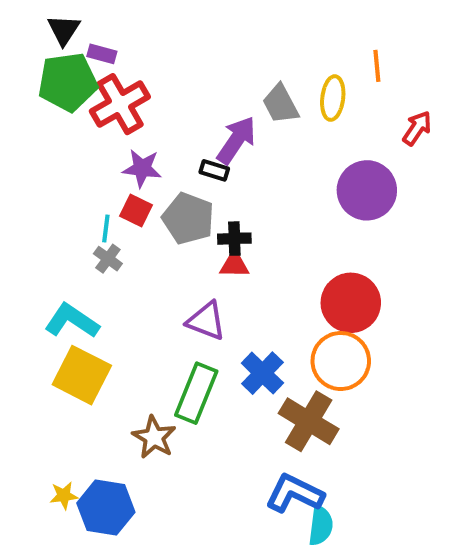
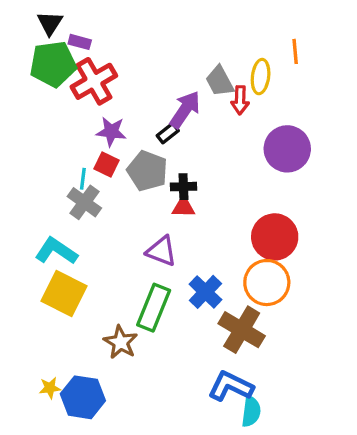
red arrow: (417, 128) -> (240, 100), moved, turned 148
black rectangle: (214, 170) -> (168, 133), turned -55
gray cross: (108, 259) -> (84, 202), size x1.5

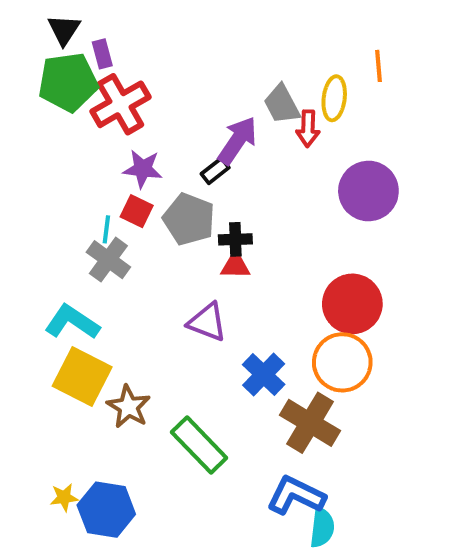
purple rectangle: (80, 42) -> (102, 54), turned 60
green rectangle: (154, 308) -> (199, 445), moved, turned -66
brown star: (121, 342) -> (129, 407), moved

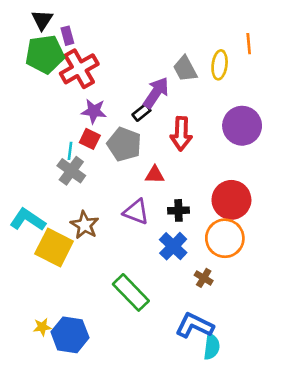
red arrow: (308, 128) -> (181, 134), moved, size x1.4
black cross: (235, 239) -> (179, 210), moved
cyan L-shape: (72, 322) -> (28, 220), moved
brown star: (129, 407) -> (85, 225), moved
brown cross: (310, 423) -> (204, 278), size x0.5

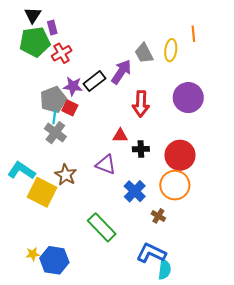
red cross: (79, 69) -> (62, 53), size x0.7
black rectangle: (141, 112) -> (95, 81), moved, size x1.5
gray pentagon: (124, 144) -> (53, 100), moved, turned 30
black cross: (179, 210) -> (141, 149), moved

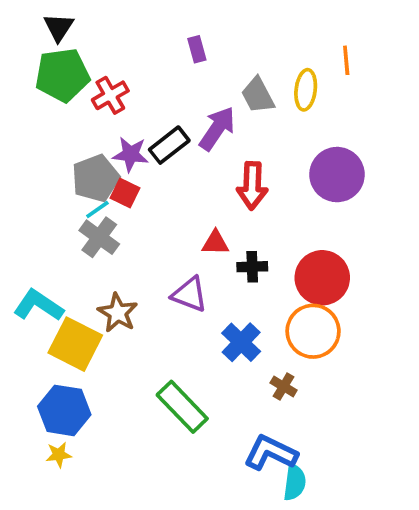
purple rectangle: (52, 28) -> (197, 49), moved
cyan line: (54, 117) -> (97, 210), turned 48
blue hexagon: (54, 260) -> (64, 410), moved

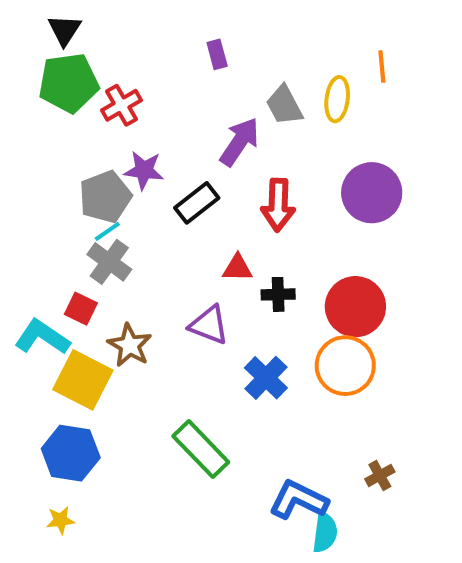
black rectangle: (169, 145) -> (197, 203), moved
red square: (125, 193) -> (81, 309), moved
brown cross: (284, 386) -> (380, 475), moved, turned 30
yellow star: (59, 455) -> (60, 520), moved

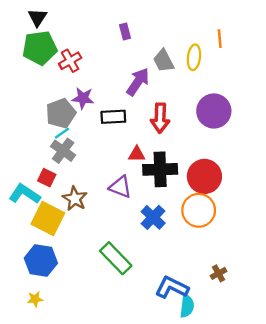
black rectangle: (197, 203) -> (113, 117), turned 35
black cross: (278, 294) -> (160, 169), size x1.8

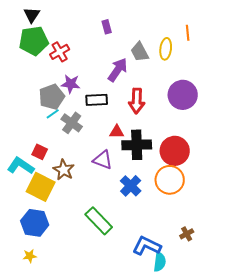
gray cross: (63, 151) -> (72, 123), moved

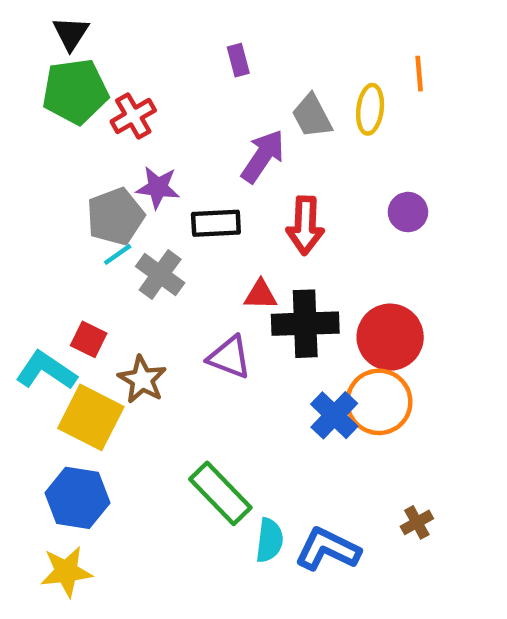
purple circle: (183, 95) -> (408, 212), size x0.6
blue cross: (131, 186) -> (334, 415), moved
yellow star: (30, 256) -> (66, 572), size x1.6
cyan semicircle: (160, 262) -> (270, 540), moved

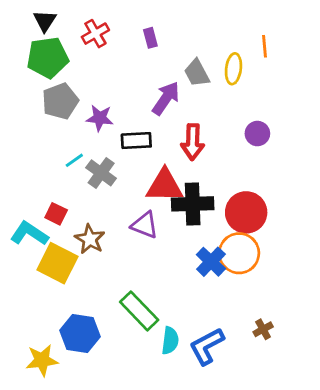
red cross: (133, 116) -> (95, 34), moved
gray pentagon: (115, 216) -> (60, 101), moved
red triangle: (261, 295) -> (164, 186), size x1.8
blue hexagon: (77, 498) -> (80, 333), moved
blue L-shape: (328, 549) -> (207, 346), turned -54

